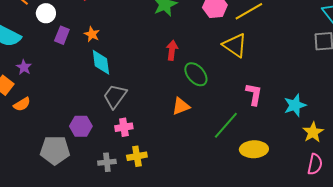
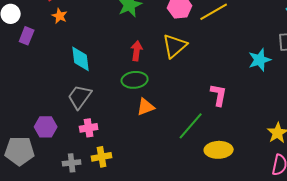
orange star: (92, 34) -> (60, 16), moved
yellow triangle: (235, 45) -> (175, 46), moved, turned 44
cyan diamond: (101, 62) -> (81, 59), moved
green ellipse: (196, 74) -> (135, 80), moved, turned -55
cyan star: (295, 105) -> (260, 60), moved

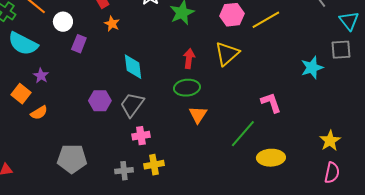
pink L-shape: (219, 95) -> (271, 103), turned -30
orange triangle: (146, 107) -> (198, 115), turned -36
purple hexagon: (46, 127) -> (100, 101), moved

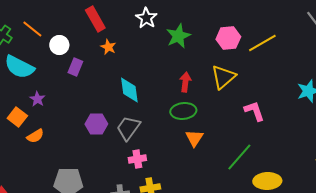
pink L-shape: (271, 103) -> (254, 111), moved

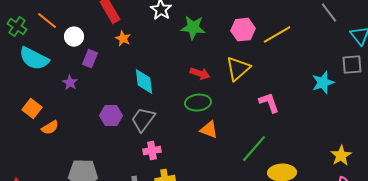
green star: (178, 36) -> (193, 28), turned 30
red arrow: (185, 82) -> (200, 74), turned 102
purple star: (37, 99) -> (70, 83), moved
orange triangle: (194, 138) -> (209, 130), turned -42

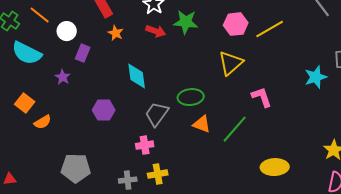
red arrow: (200, 74) -> (156, 31), moved
gray trapezoid: (143, 120) -> (157, 114), moved
green line: (254, 149) -> (235, 129), moved

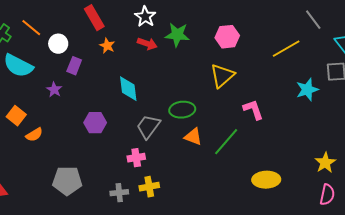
yellow line: (270, 29) -> (286, 49), moved

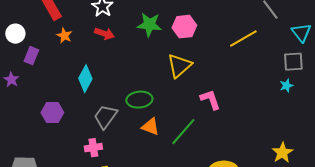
green star: (177, 35) -> (149, 25), moved
cyan diamond: (128, 89) -> (85, 79), turned 36
cyan star: (307, 90) -> (286, 86), moved, size x0.6

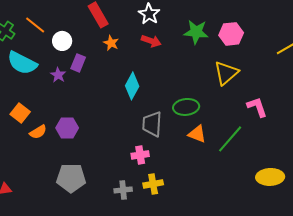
purple star: (11, 80) -> (58, 75), moved
purple hexagon: (52, 113) -> (67, 128), moved
gray trapezoid: (105, 117) -> (152, 124), turned -32

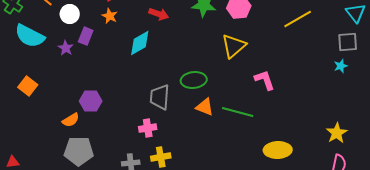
orange star: (111, 43) -> (110, 16), moved
cyan diamond: (132, 86) -> (140, 43), moved, turned 32
purple hexagon: (67, 128) -> (91, 101), moved
orange semicircle: (38, 132) -> (71, 120), moved
green line: (230, 139) -> (238, 112), turned 64

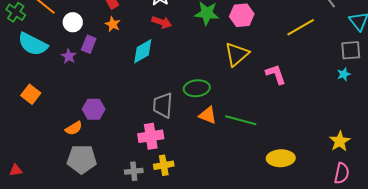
pink L-shape: (265, 80) -> (276, 74), moved
pink cross: (148, 128) -> (151, 136), size x1.4

